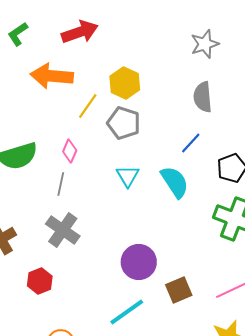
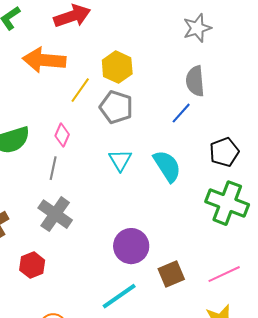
blue line: (191, 143) -> (181, 113), moved

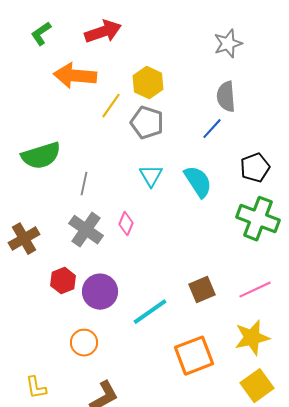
pink diamond: (62, 135) -> (126, 224), moved
purple circle: (131, 246) -> (100, 292), moved

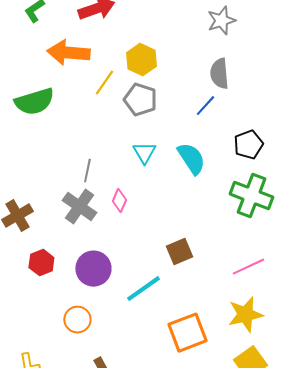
green semicircle: (41, 156) -> (34, 102), moved
gray line: (84, 184) -> (87, 171), moved
red hexagon: (63, 281) -> (41, 263), moved
brown square: (202, 290) -> (179, 252), moved

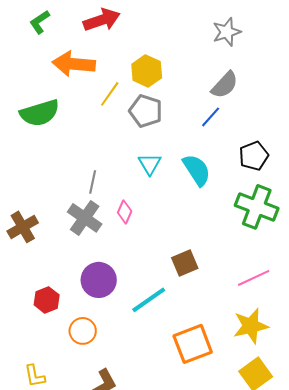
gray semicircle: (219, 74) -> (225, 85), turned -132
red hexagon: (41, 263) -> (47, 300), moved

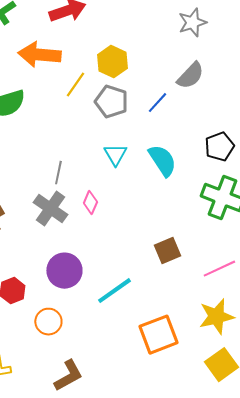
blue line: (211, 117) -> (157, 103), moved
brown square: (185, 263) -> (167, 251), moved

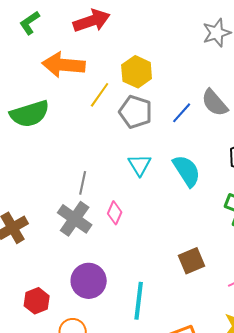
gray semicircle: (190, 76) -> (215, 103), moved, turned 96
cyan line: (114, 291) -> (139, 301), turned -48

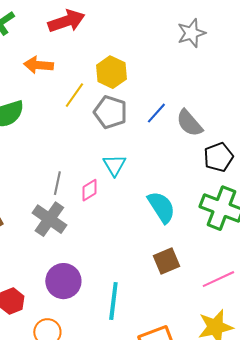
orange arrow: (64, 65) -> (38, 65), size x0.7
gray semicircle: (215, 103) -> (189, 123), moved
cyan semicircle: (187, 171) -> (161, 207), moved
pink diamond: (115, 213) -> (89, 190), moved, turned 35

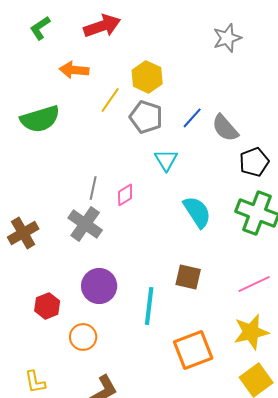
cyan triangle: (114, 165) -> (166, 160), moved
brown square: (166, 261) -> (188, 277), moved, turned 36

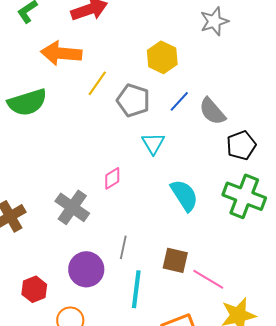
orange arrow: (74, 70) -> (61, 53), size x1.4
yellow hexagon: (147, 77) -> (162, 57), moved
gray line: (93, 188) -> (123, 247), moved
pink line: (254, 284) -> (208, 279), moved, turned 56

